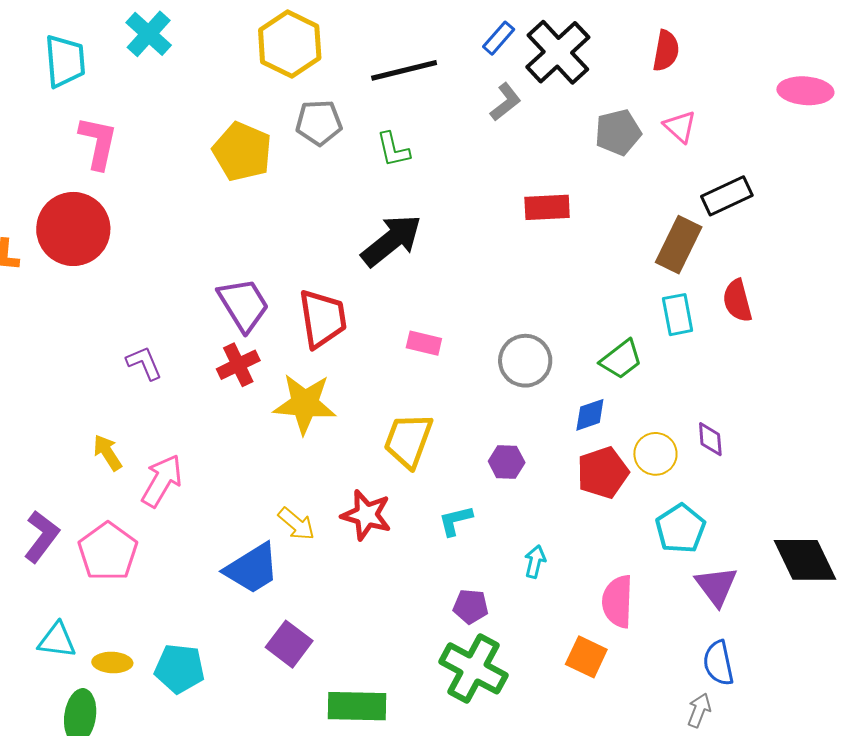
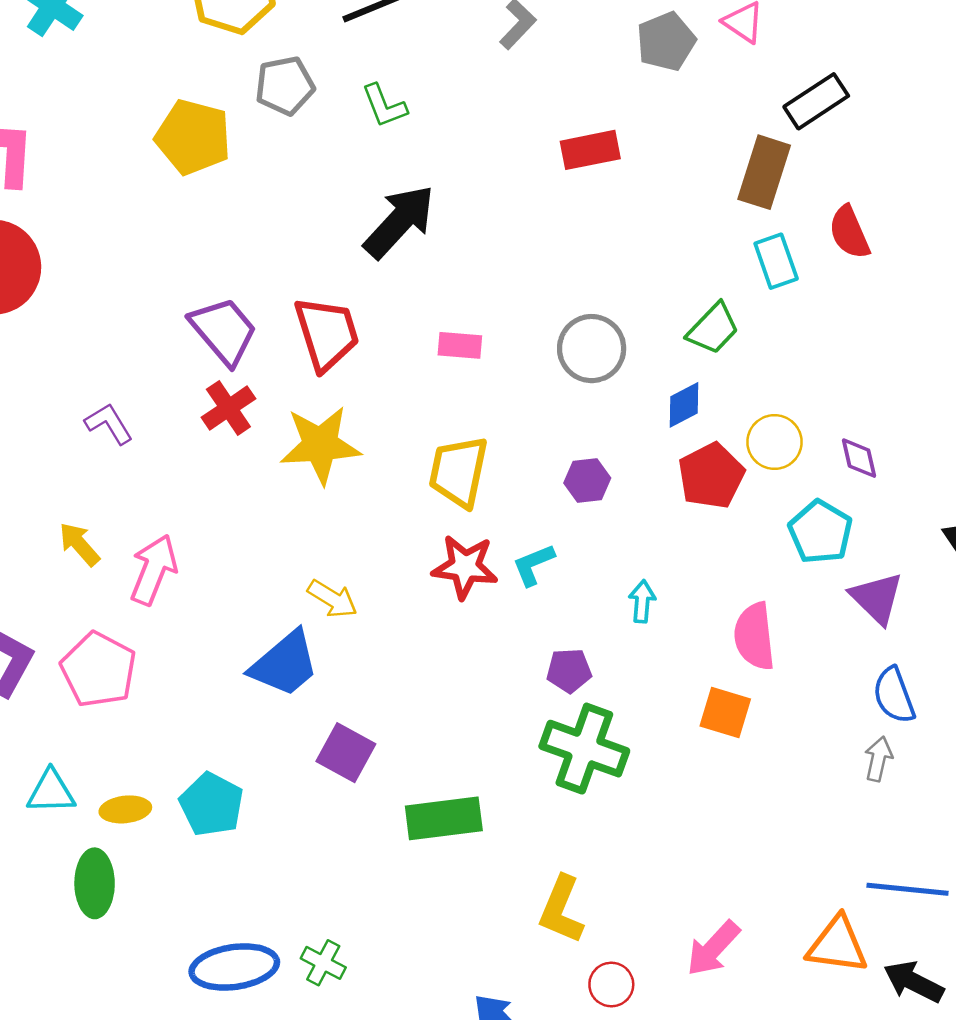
purple diamond: (710, 439) -> (859, 458), moved
red star: (366, 515) -> (465, 567), moved
cyan pentagon: (179, 669) -> (212, 804), turned 30

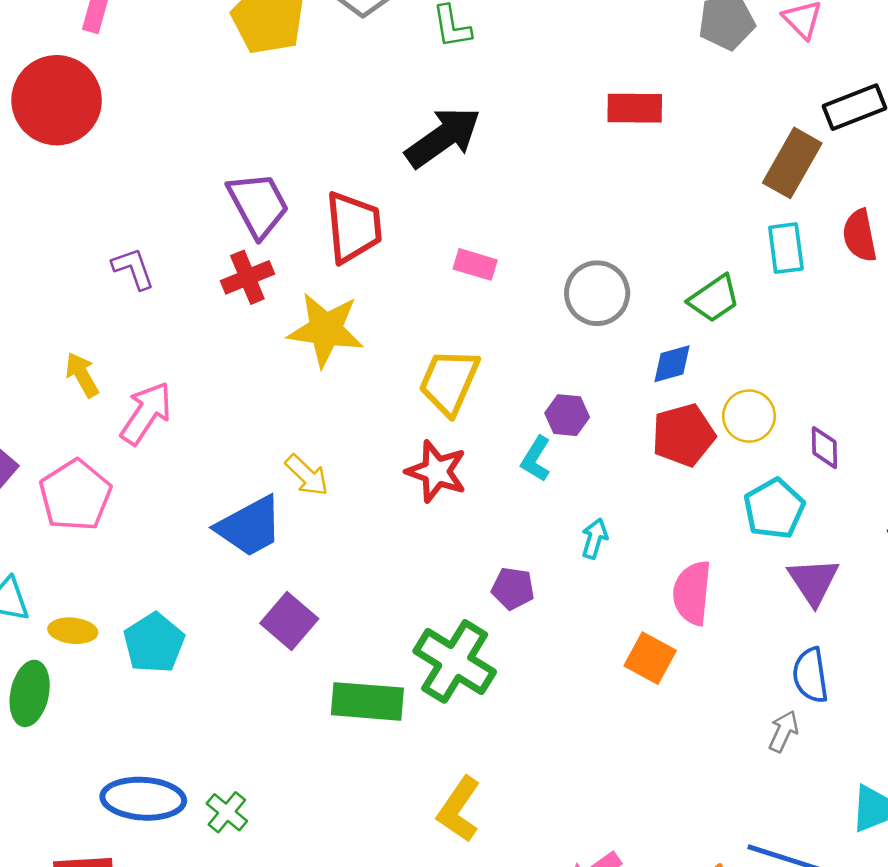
cyan L-shape: (533, 565) -> (536, 459), moved, turned -48
green cross: (584, 749) -> (455, 661), moved

